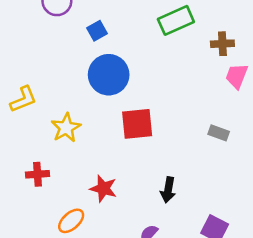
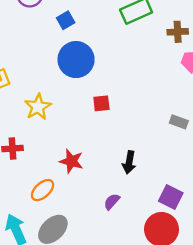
red square: (137, 124) -> (101, 103), size x0.6
gray rectangle: (219, 133) -> (179, 122), moved

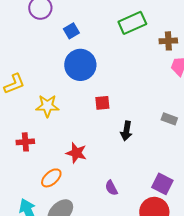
yellow star: (38, 107) -> (47, 106), turned 30
black arrow: (129, 162) -> (126, 131), moved
purple semicircle: (112, 202) -> (111, 188), turned -70

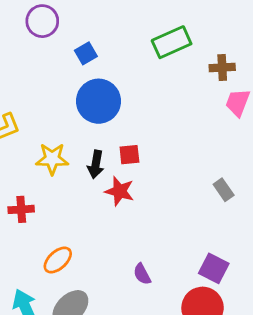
gray rectangle: (169, 119) -> (224, 190), moved, turned 35
black arrow: (126, 131) -> (96, 164), moved
red star: (76, 153) -> (120, 191), moved

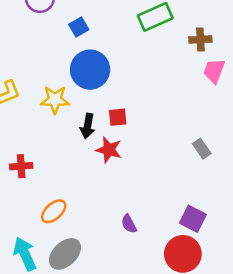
yellow star: (52, 159) -> (55, 100), moved

